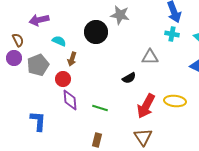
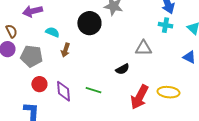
gray pentagon: (38, 65) -> (31, 56), turned 30
red circle: (63, 79) -> (39, 84), moved
green line: (100, 108) -> (93, 90), moved

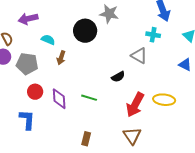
cyan cross: (165, 25) -> (153, 35), moved
gray triangle: (143, 48) -> (139, 56), turned 30

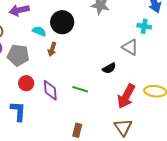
black circle: (85, 31) -> (62, 22), moved

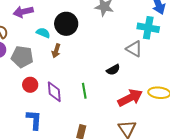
cyan cross: (144, 26) -> (148, 28), size x1.5
green line: (80, 89) -> (84, 91), turned 63
red arrow: (126, 96) -> (130, 98), turned -145
blue L-shape: (18, 111) -> (34, 120), moved

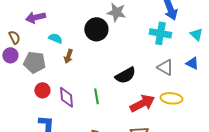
black circle: (66, 24) -> (96, 29), moved
gray triangle: (134, 49) -> (165, 67), moved
black semicircle: (113, 70) -> (125, 75), size x1.5

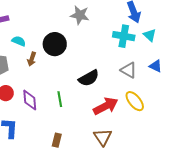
black circle: (96, 29) -> (55, 44), moved
cyan triangle: (196, 34) -> (150, 35), moved
yellow ellipse: (171, 98) -> (135, 101), turned 45

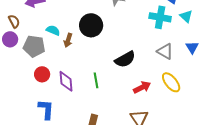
cyan semicircle: (19, 41) -> (53, 30), moved
blue triangle: (156, 66) -> (192, 47), turned 32
red arrow: (106, 106) -> (142, 87), size x0.7

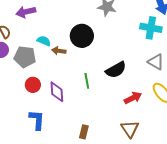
brown arrow: (68, 40) -> (59, 51), turned 80
green line: (96, 80) -> (87, 81), moved

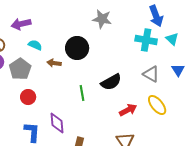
cyan semicircle: (44, 41) -> (35, 45), moved
gray pentagon: (25, 57) -> (20, 69), turned 30
purple diamond: (57, 92) -> (57, 123), moved

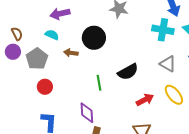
purple arrow: (21, 24) -> (60, 14), moved
purple diamond: (57, 123) -> (87, 113), moved

